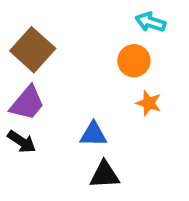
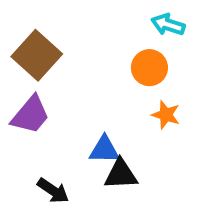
black arrow: (22, 142) -> (53, 191), moved
black triangle: (104, 175) -> (121, 174), moved

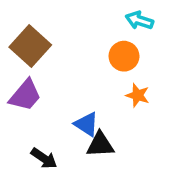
blue triangle: (104, 150) -> (87, 124), turned 32

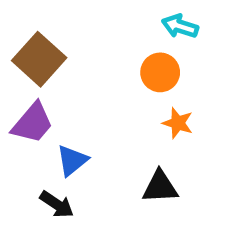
blue triangle: (87, 124) -> (72, 160), moved, turned 48
black triangle: (100, 145) -> (160, 187), moved

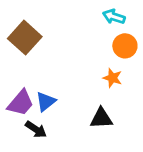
orange circle: (160, 72) -> (125, 46), moved
purple trapezoid: (33, 123) -> (21, 103), moved

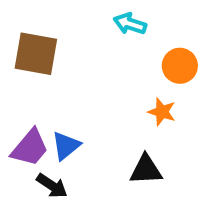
cyan arrow: (114, 17) -> (130, 24), moved
brown square: (25, 38) -> (36, 54), turned -32

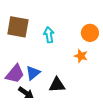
cyan arrow: (130, 24) -> (49, 35), moved, turned 63
black triangle: (146, 170) -> (57, 85), moved

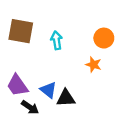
blue triangle: (33, 73) -> (48, 90), moved, turned -42
purple trapezoid: (15, 74) -> (17, 85), turned 105

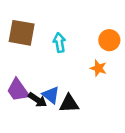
black arrow: (30, 107) -> (37, 100), moved

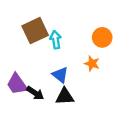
brown square: (22, 33) -> (35, 31), moved, turned -35
blue triangle: (51, 95) -> (60, 75), moved

